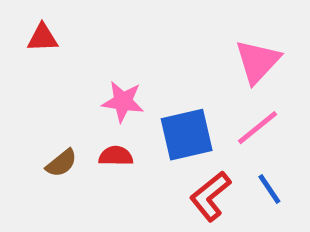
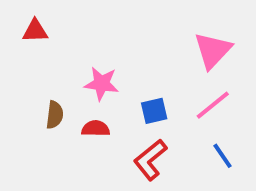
blue square: (187, 135) -> (154, 111), size x0.6
brown semicircle: (61, 163) -> (55, 115), moved, turned -44
red L-shape: (210, 196) -> (150, 160), moved

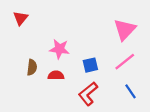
red triangle: (35, 31) -> (20, 18), turned -49

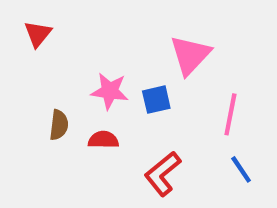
pink triangle: (125, 30) -> (190, 55), moved
pink line: (125, 62) -> (230, 114), turned -40
blue square: (90, 65) -> (156, 100), moved

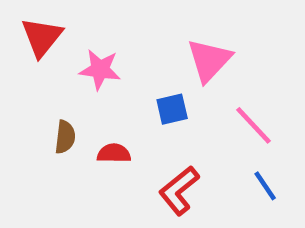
red triangle: (38, 34) -> (42, 37), size x1.4
pink star: (110, 91) -> (100, 70), moved
pink line: (230, 114) -> (253, 125), turned -54

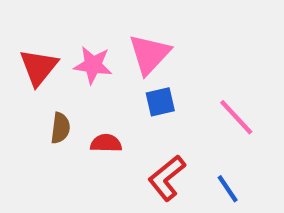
red triangle: (42, 37) -> (39, 67), moved
pink triangle: (209, 60) -> (149, 54), moved
blue line: (265, 186) -> (228, 189), moved

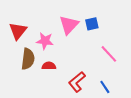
pink star: (93, 65) -> (45, 41), moved
blue square: (160, 102) -> (92, 24), moved
brown semicircle: (60, 128) -> (28, 59), size x1.5

